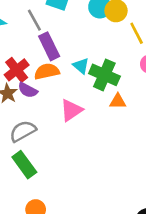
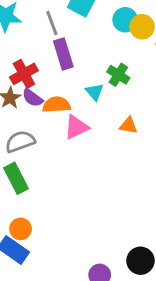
cyan triangle: (81, 66) -> (95, 92), moved
orange semicircle: (47, 71) -> (57, 105), moved
green cross: (104, 75) -> (118, 75), moved, size x0.7

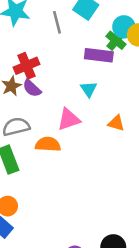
purple rectangle: (63, 54) -> (99, 55), moved, turned -72
green cross: (118, 75) -> (116, 40), moved
orange semicircle: (57, 105) -> (48, 144), moved

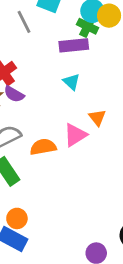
pink triangle: (69, 119) -> (75, 135), moved
orange triangle: (116, 123) -> (97, 118), moved, turned 48

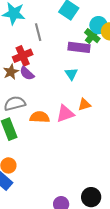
gray line: (24, 22) -> (38, 32), moved
orange triangle: (97, 118) -> (84, 104), turned 40

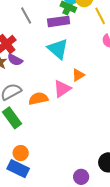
gray line: (38, 32) -> (26, 15), moved
cyan triangle: (71, 74) -> (58, 49), size x1.6

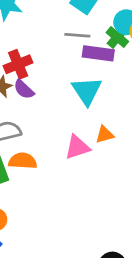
gray line: (26, 15) -> (77, 35), moved, turned -72
orange semicircle: (38, 99) -> (23, 161), moved

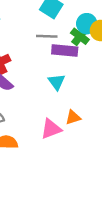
cyan triangle: (87, 91) -> (57, 82), size x0.7

